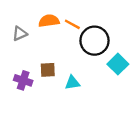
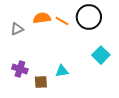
black circle: (95, 41) -> (89, 17), moved
brown square: (48, 70) -> (41, 82), moved

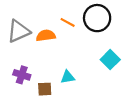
orange semicircle: (42, 18) -> (46, 36), moved
gray triangle: (17, 29) -> (18, 31), size x1.6

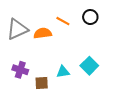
black circle: (97, 18) -> (90, 17), size x0.6
cyan square: (110, 60) -> (89, 66), moved

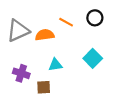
cyan square: (89, 66) -> (93, 58), moved
cyan triangle: (63, 72) -> (55, 65), moved

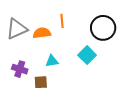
black circle: (95, 18) -> (103, 28), moved, size x1.6
orange line: (66, 22) -> (62, 21), turned 56

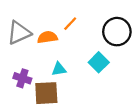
orange line: (62, 21) -> (70, 24), turned 48
brown square: (41, 82) -> (46, 93), size x1.6

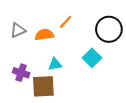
gray triangle: (19, 33) -> (18, 30), size x0.7

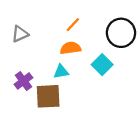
orange semicircle: (44, 35) -> (70, 48), moved
purple cross: (21, 73) -> (23, 81), turned 35

